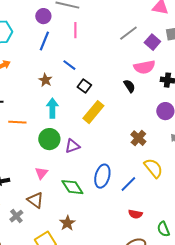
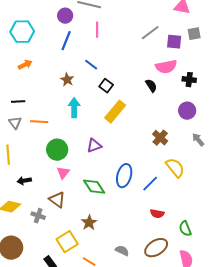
purple square: (152, 42) -> (174, 42), turned -35
green circle: (49, 139) -> (57, 150), moved
gray cross: (16, 216) -> (38, 216), turned -32

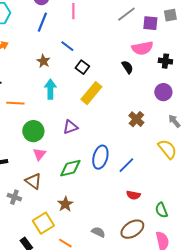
yellow semicircle: (175, 168) -> (167, 149), moved
green diamond: (94, 187) -> (70, 168), turned -70

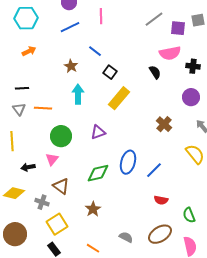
blue line: (42, 22) -> (70, 27), turned 42
pink triangle: (39, 154) -> (52, 159), moved
yellow square: (43, 223) -> (57, 224), moved

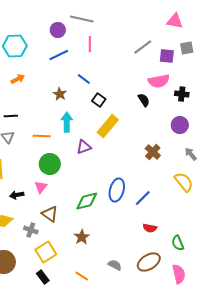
orange line: (43, 108) -> (42, 136), moved
purple triangle: (98, 132) -> (84, 147), moved

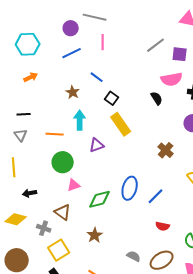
yellow rectangle: (108, 126) -> (121, 124), turned -75
pink triangle: (41, 187) -> (74, 185), moved, turned 32
gray semicircle: (115, 265) -> (134, 256), moved

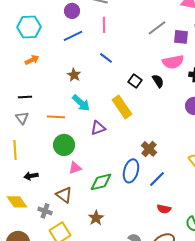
blue line: (97, 77) -> (106, 58), moved
black square: (112, 98) -> (135, 81), moved
cyan arrow: (80, 120) -> (81, 103), turned 132
brown cross: (166, 150) -> (149, 149), moved
yellow diamond: (16, 219) -> (17, 202), turned 40

